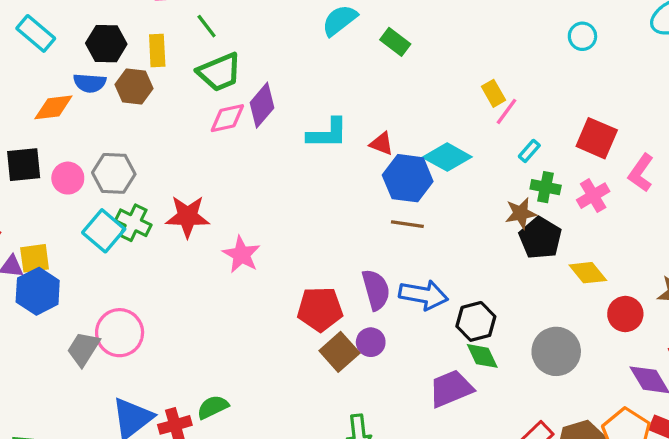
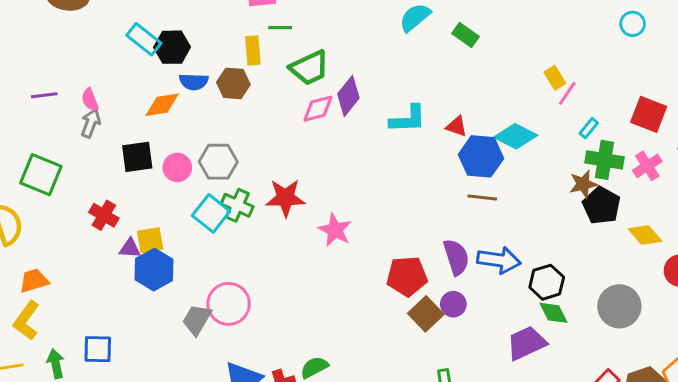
green line: (207, 26) -> (280, 28), moved, turned -50
black hexagon: (106, 44) -> (172, 47), moved
green cross: (546, 187) -> (604, 160), size x1.4

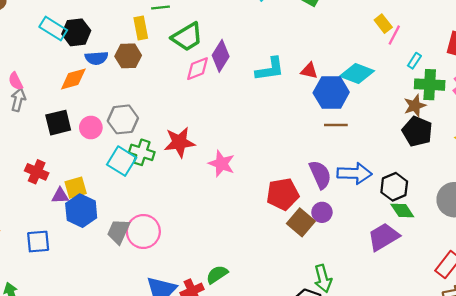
black pentagon: (602, 206) -> (417, 131), moved
gray trapezoid: (197, 320) -> (118, 231), moved
blue square: (98, 349) -> (38, 242), moved

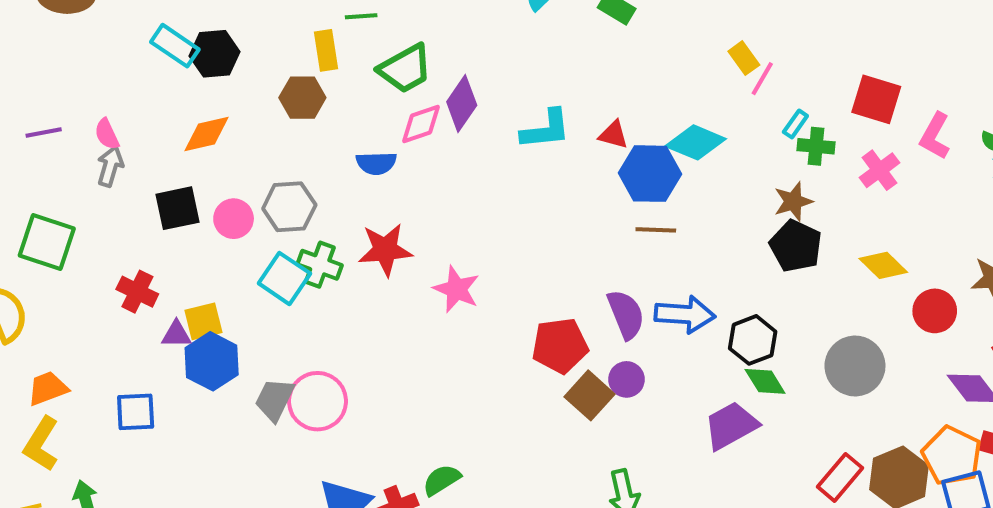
blue semicircle: (96, 58) -> (376, 163), moved
green cross: (430, 85) -> (816, 146), moved, size x0.7

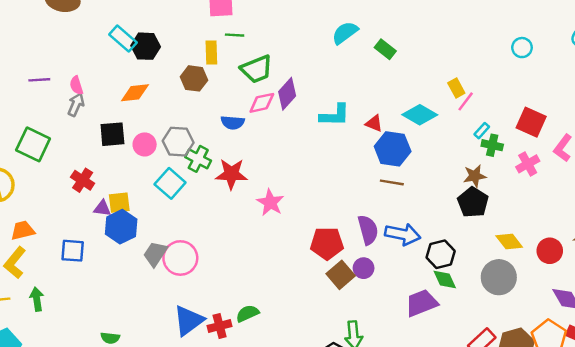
cyan diamond: (696, 142) -> (420, 115), moved
green cross: (320, 265) -> (198, 159), moved
yellow diamond: (883, 265) -> (509, 241), moved

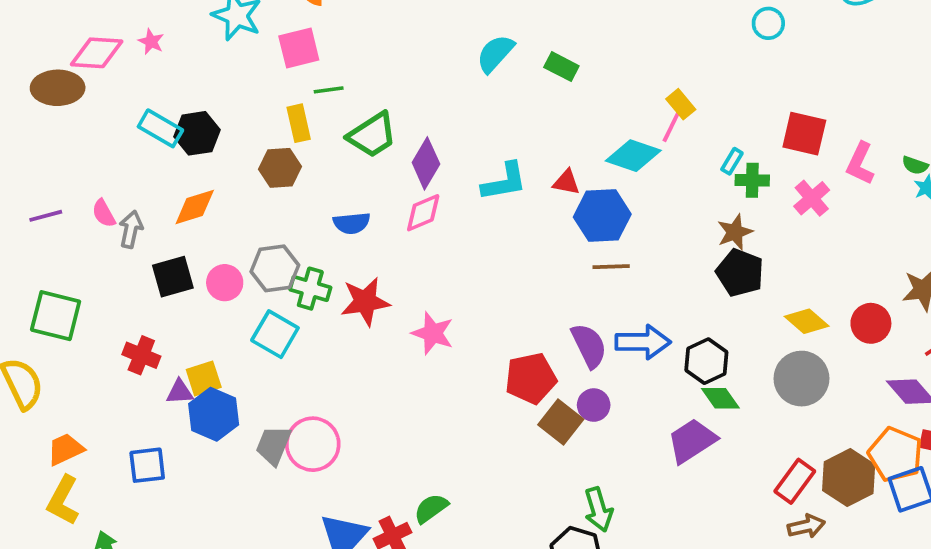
pink line: (466, 101) -> (671, 127), moved
pink diamond: (262, 103) -> (423, 213), moved
gray arrow: (76, 105) -> (131, 229), moved

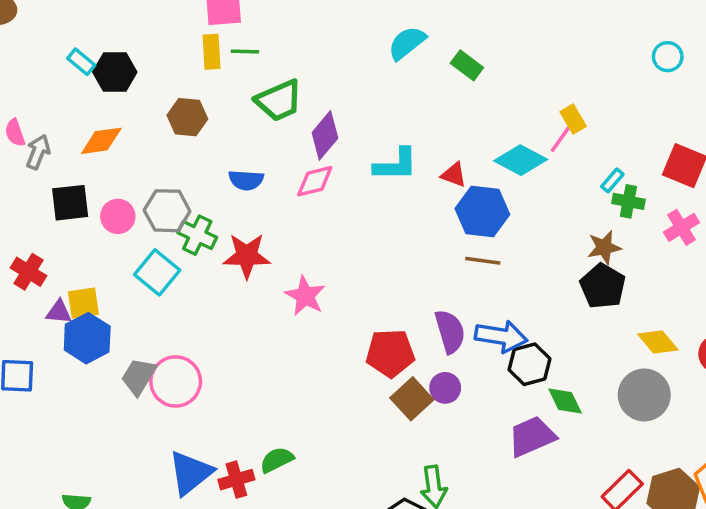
yellow rectangle: (299, 123) -> (211, 52), moved
cyan rectangle: (160, 128) -> (81, 62), size x0.7
black hexagon: (706, 361) -> (529, 364), moved

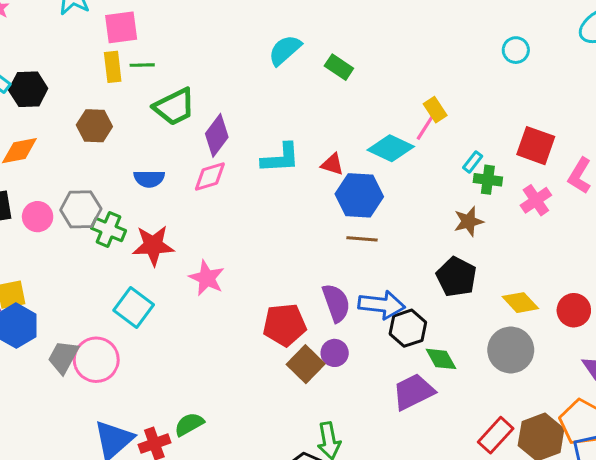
cyan square: (157, 272) -> (134, 307), moved
black pentagon: (603, 286) -> (456, 277), moved

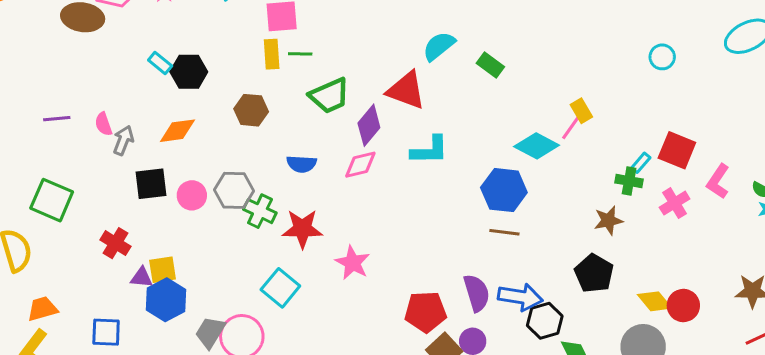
cyan rectangle: (473, 162) -> (641, 163), moved
red triangle: (332, 164) -> (406, 90), moved, size x1.8
red circle: (574, 310) -> (683, 305), moved

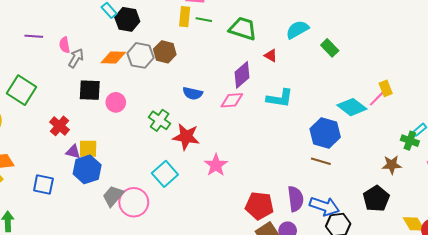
red triangle: (406, 90) -> (271, 56), size x0.5
green trapezoid: (329, 96) -> (243, 29), moved, turned -148
gray hexagon: (234, 190) -> (140, 55), moved

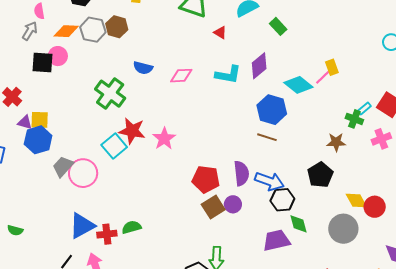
pink semicircle: (65, 45) -> (39, 11), moved
purple diamond: (242, 75) -> (259, 66), moved
pink circle: (116, 102) -> (58, 56), moved
green cross: (160, 120) -> (110, 94), size x1.4
red star: (186, 137) -> (132, 131), moved

